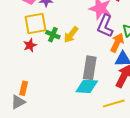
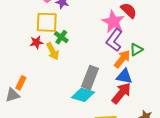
yellow arrow: (71, 35) -> (53, 51), moved, turned -78

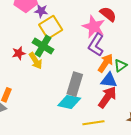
yellow square: (47, 22) -> (51, 27), moved, turned -30
green cross: (61, 37) -> (43, 46), size x1.5
green triangle: (136, 50) -> (120, 66), moved

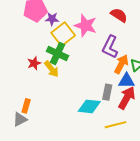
pink star: (94, 27) -> (86, 26), moved
gray rectangle: (75, 84) -> (107, 92), moved, size x0.7

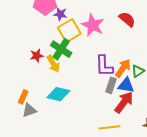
purple L-shape: (110, 47) -> (104, 66), moved, turned -35
gray rectangle: (107, 92) -> (111, 85), moved
cyan diamond: (89, 106) -> (58, 94), moved
gray triangle: (20, 119) -> (29, 110), moved

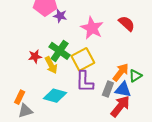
yellow square: (69, 31) -> (83, 59), moved
purple L-shape: (104, 66) -> (85, 82), moved

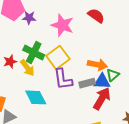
orange arrow: (121, 72) -> (97, 65), turned 72
green triangle: (135, 76) -> (113, 75), moved
gray rectangle: (108, 89) -> (87, 83), turned 63
cyan diamond: (55, 96) -> (36, 97), turned 55

